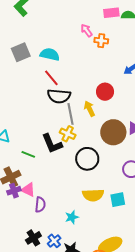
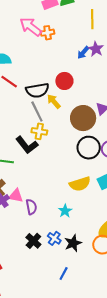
pink arrow: (87, 30) -> (31, 27), size x1.6
black semicircle: (59, 96) -> (37, 90), moved
black circle: (87, 159) -> (89, 148), moved

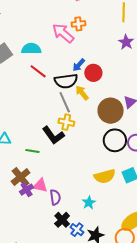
pink arrow: (31, 27) -> (63, 33), moved
blue arrow: (83, 53) -> (79, 65), moved
black cross: (33, 241) -> (62, 220), moved

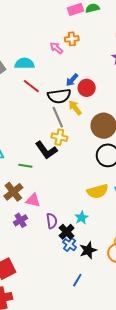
pink arrow: (63, 33) -> (56, 48), size x0.6
purple cross: (27, 190) -> (21, 220), moved
purple semicircle: (55, 197) -> (52, 221), moved
black cross: (62, 220) -> (67, 232), moved

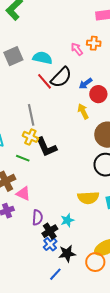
black semicircle: (59, 96) -> (61, 77), moved, turned -50
gray line: (58, 117) -> (31, 115), moved
yellow cross: (59, 137) -> (30, 137), moved
blue line: (77, 280) -> (55, 274), moved

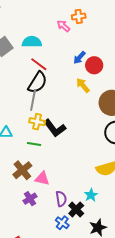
black semicircle: (61, 77) -> (37, 82), moved
gray line: (31, 115) -> (33, 100), turned 35
blue cross: (50, 244) -> (62, 223), moved

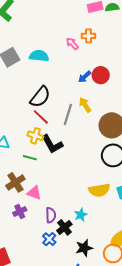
red line: (39, 64) -> (41, 117), moved
red circle: (94, 65) -> (101, 75), moved
gray line: (33, 100) -> (68, 114), moved

